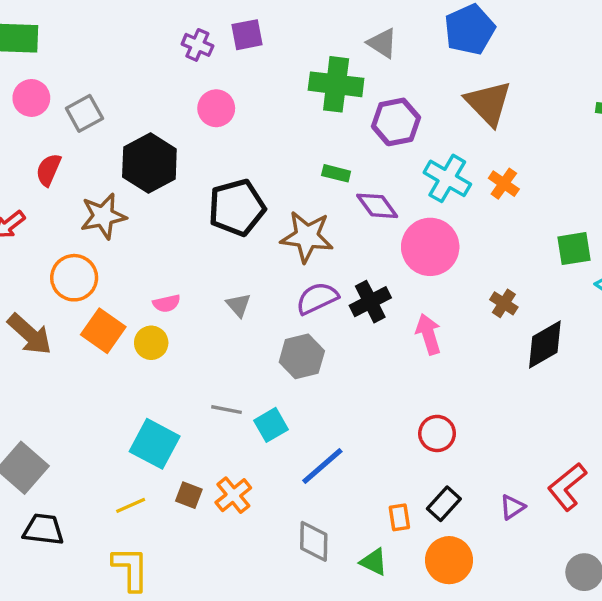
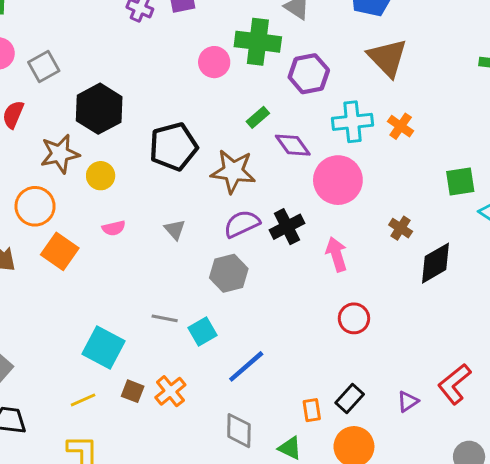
pink circle: (216, 108) -> (214, 62), moved
green rectangle: (336, 173) -> (258, 117), turned -55
cyan cross: (447, 178) -> (353, 122), turned -36
yellow circle: (151, 343) -> (101, 176), moved
red circle: (437, 433) -> (354, 318), moved

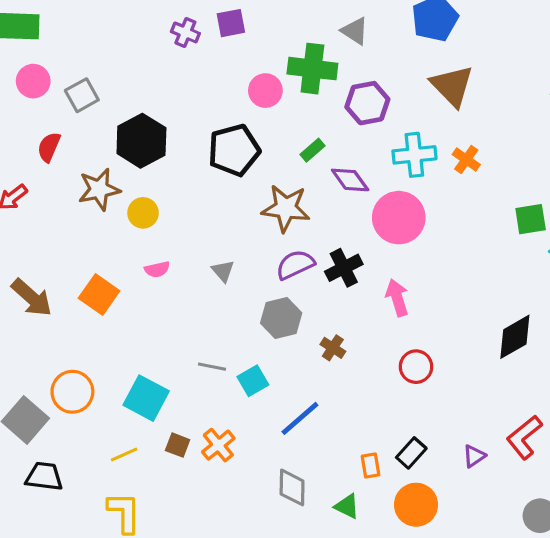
black pentagon: (173, 147) -> (234, 150), moved
orange circle: (35, 206) -> (72, 392), moved
brown cross: (401, 228) -> (333, 348), moved
black diamond: (436, 263) -> (515, 337), moved

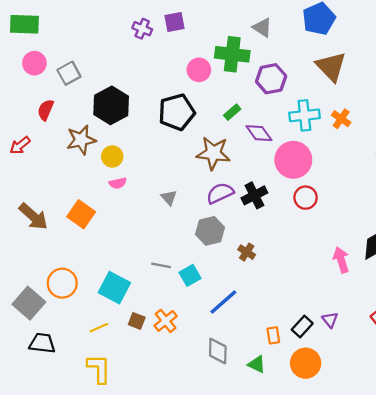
pink semicircle: (157, 269) -> (118, 183), moved
pink arrow: (397, 298) -> (341, 260), moved
red circle: (416, 367) -> (306, 198), moved
purple triangle: (474, 456) -> (330, 320), moved, turned -35

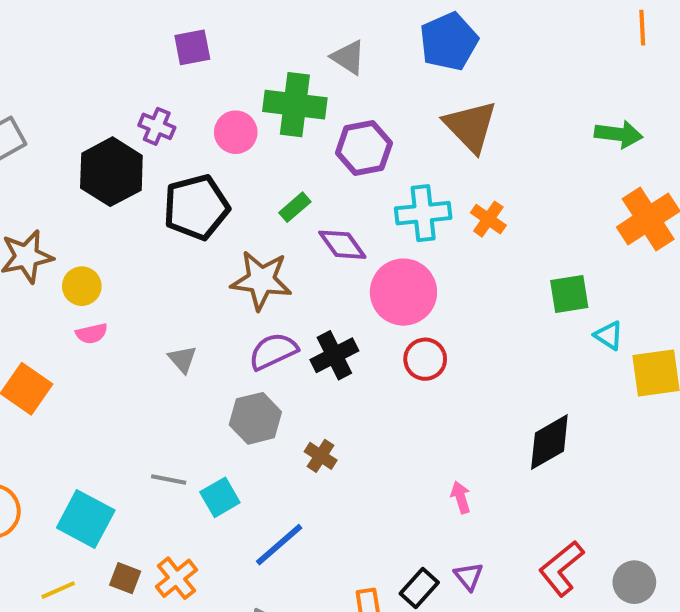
purple cross: (142, 29) -> (157, 126), moved
black hexagon: (111, 105) -> (111, 172), moved
pink arrow: (341, 260) -> (461, 497), moved, size x0.7

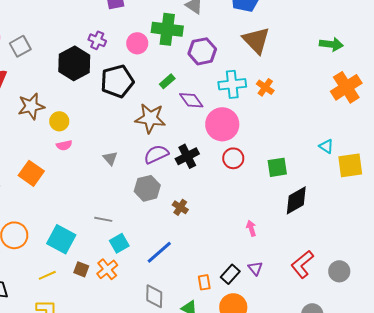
green square: (569, 294) -> (277, 167), moved
cyan square: (220, 497) -> (119, 243), moved

